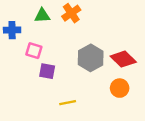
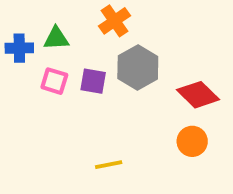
green triangle: (42, 16) -> (56, 38), moved
gray hexagon: (91, 58) -> (138, 67), moved
purple square: (47, 71) -> (93, 81), moved

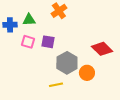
gray hexagon: (138, 67) -> (67, 63), moved
orange circle: (192, 141) -> (87, 73), moved

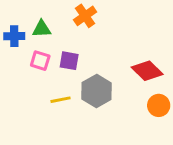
orange circle: (87, 73) -> (159, 105), moved
yellow line: (56, 85) -> (60, 100), moved

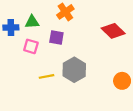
purple square: (69, 61) -> (56, 37), moved
red diamond: (147, 71) -> (113, 31), moved

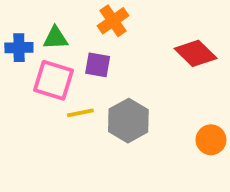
pink square: (31, 46) -> (54, 80), size x1.5
yellow line: (46, 76) -> (80, 113), moved

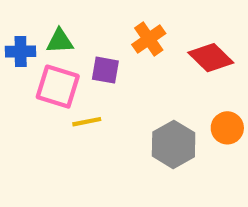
orange cross: (113, 21) -> (149, 39), moved
gray hexagon: (128, 121) -> (174, 144), moved
orange circle: (211, 140) -> (227, 128), moved

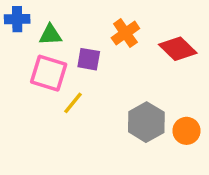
blue cross: (21, 51) -> (17, 19), moved
yellow line: (87, 122) -> (73, 103), turned -40
orange circle: (227, 128) -> (186, 131), moved

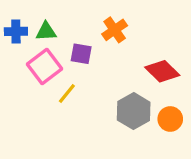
blue cross: (17, 19) -> (16, 31), moved
red diamond: (178, 49) -> (162, 71), moved
pink square: (49, 73) -> (45, 66), turned 36

